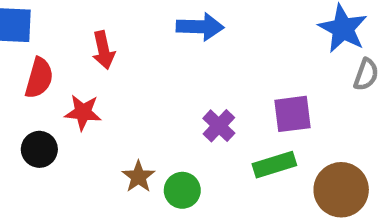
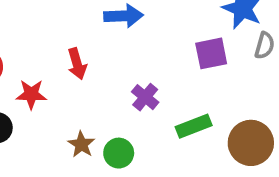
red arrow: (103, 50) -> (77, 64), moved
purple square: (293, 114) -> (211, 53), moved

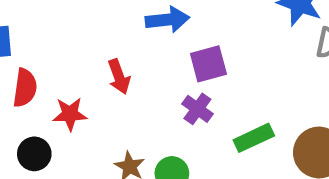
purple square: (211, 53) -> (208, 64), moved

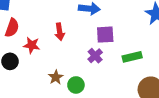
green rectangle: (254, 138) -> (132, 57), moved

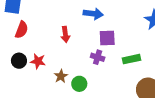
red star: (32, 45) -> (38, 61), moved
purple cross: (95, 56) -> (98, 57), turned -32

